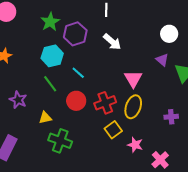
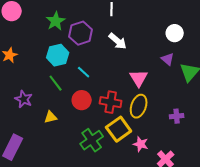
red cross: (105, 103) -> (111, 102), turned 30
yellow square: (113, 130) -> (119, 129), size x1.4
green cross: (60, 141) -> (92, 140), moved, turned 35

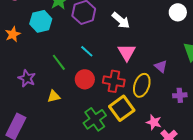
cyan hexagon: (58, 55) -> (41, 21), moved
purple triangle: (168, 59) -> (161, 66), moved
pink triangle: (139, 78) -> (127, 52), moved
pink star: (141, 144) -> (154, 122), moved

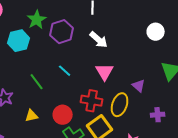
red circle: (85, 79) -> (63, 115), moved

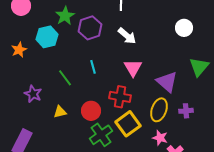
cyan line: (65, 71) -> (93, 67), turned 32
purple triangle: (139, 86) -> (167, 82), size x1.6
yellow ellipse: (120, 105) -> (159, 110), moved

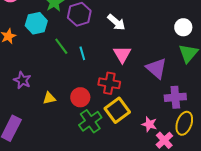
white circle: (184, 28) -> (183, 27), moved
green line: (65, 78) -> (61, 46), moved
yellow ellipse: (159, 110) -> (184, 123), moved
purple cross: (186, 111) -> (175, 97), size x1.5

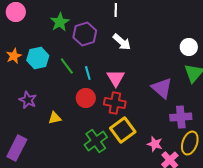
cyan hexagon: (36, 23) -> (38, 58), moved
pink triangle: (122, 54) -> (116, 78), moved
red circle: (80, 97) -> (86, 98), moved

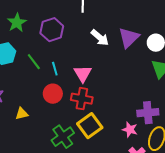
green star: (60, 22) -> (17, 23), moved
white arrow: (122, 42) -> (100, 38), moved
purple triangle: (162, 88) -> (129, 38), moved, turned 35
pink star: (155, 144) -> (130, 130), moved

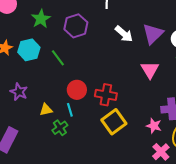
cyan line: (55, 69) -> (70, 110), moved
pink triangle: (83, 74) -> (150, 70), moved
green cross: (63, 137) -> (60, 128), moved, size x0.7

